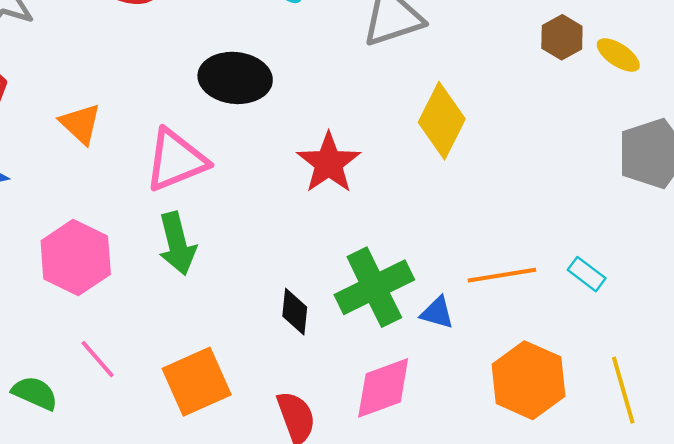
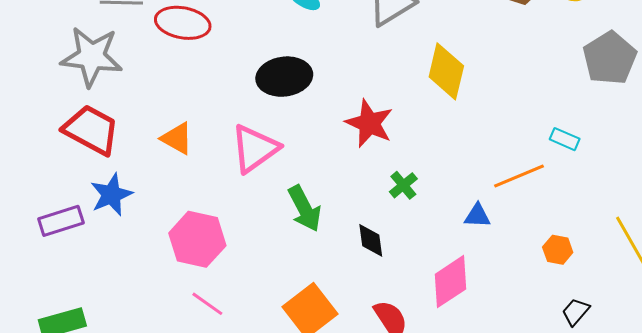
green arrow: (177, 244) -> (305, 209), moved
cyan rectangle: (587, 274) -> (565, 139), moved
green cross: (374, 287) -> (403, 185), moved, size x0.5
pink line: (98, 359) -> (207, 304), moved
orange hexagon: (528, 380) -> (558, 250), size x0.5

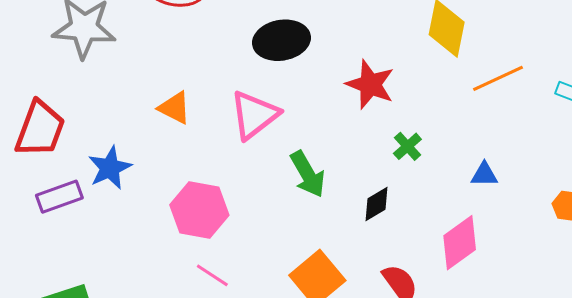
red trapezoid: (91, 130) -> (40, 129), moved, turned 84
orange line: (519, 176) -> (498, 78), moved
black diamond: (371, 240) -> (376, 204), turned 69

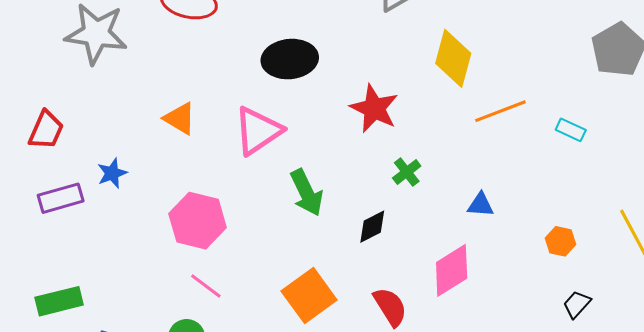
red trapezoid: (40, 129) -> (46, 130), size x0.7
blue star: (110, 168) -> (112, 173), size x0.7

